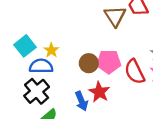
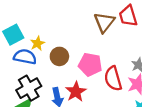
brown circle: (89, 63) -> (59, 56), moved
black cross: (37, 91) -> (29, 88), moved

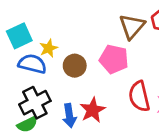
pink pentagon: (90, 64) -> (114, 59), moved

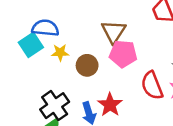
brown triangle: (132, 26) -> (113, 32), moved
yellow star: (49, 48) -> (60, 53), turned 30
blue semicircle: (32, 64) -> (45, 28), moved

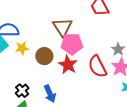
red star: (110, 105) -> (68, 65), moved
black cross: (55, 106) -> (22, 91), size x0.6

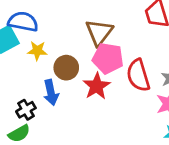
red semicircle: (97, 67) -> (138, 75), moved
blue arrow: (50, 94) -> (51, 92), moved

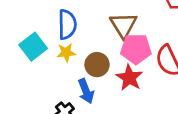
blue semicircle: (23, 22) -> (67, 24), moved, turned 88

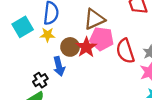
brown triangle: (123, 25) -> (94, 19), turned 30
red star: (129, 78) -> (86, 47), moved

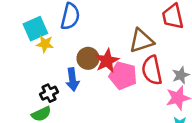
brown triangle: (94, 19) -> (141, 41), moved
yellow star: (47, 35) -> (45, 44), moved
pink pentagon: (102, 39) -> (123, 76), moved

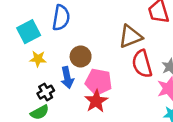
yellow star: (45, 44) -> (38, 59), moved
red star: (107, 61) -> (96, 101), moved
pink pentagon: (123, 76) -> (99, 82), moved

